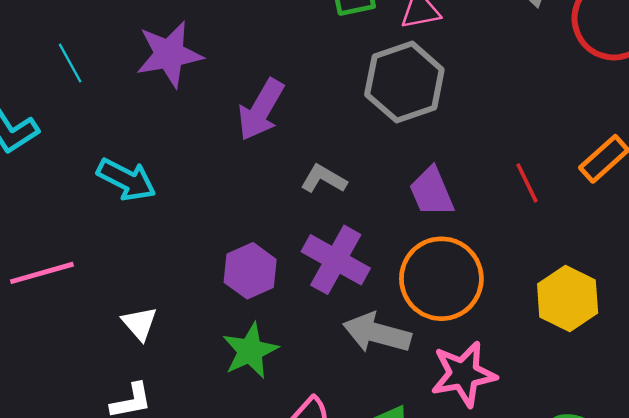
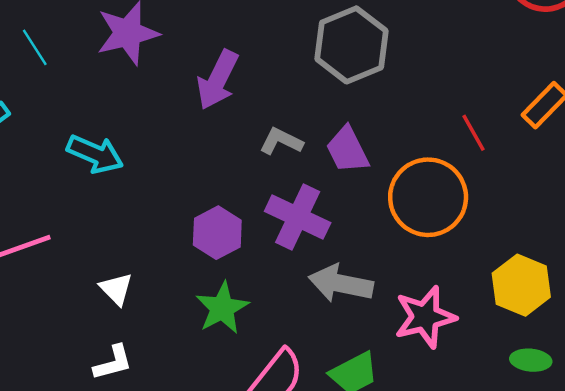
purple trapezoid: (432, 192) -> (347, 150), moved
orange circle: (441, 279) -> (428, 197), moved
yellow hexagon: (568, 299) -> (521, 285), moved

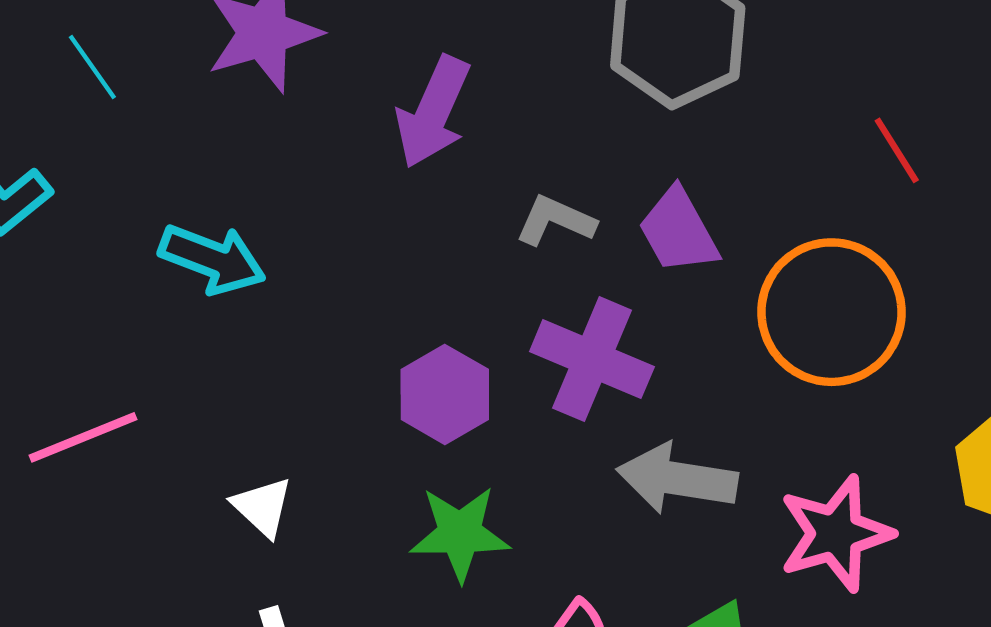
red line: (473, 133) -> (897, 150), moved
green star: (222, 308) -> (460, 533), turned 30

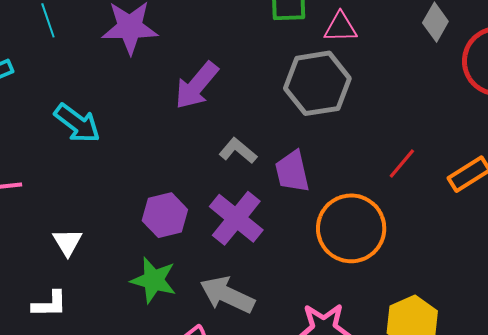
red line: (897, 150) -> (402, 164), turned 56
gray arrow: (677, 479) -> (227, 295), moved

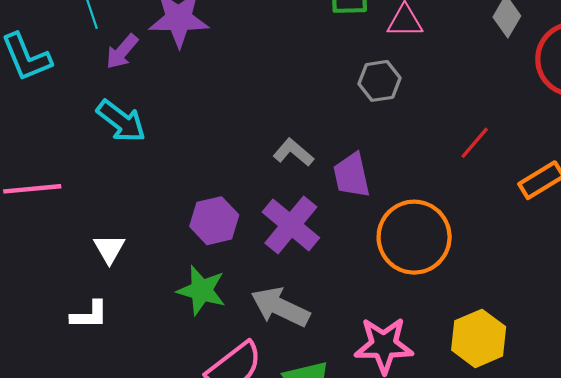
gray hexagon: (317, 83) -> (379, 81), size x0.6
purple arrow: (197, 85) -> (122, 52), moved, size x0.7
red line: (402, 164) -> (475, 143), moved

